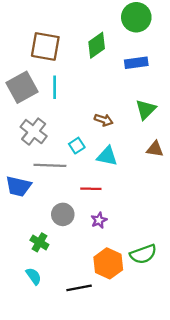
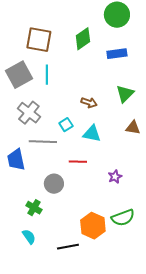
blue trapezoid: (18, 186) -> (16, 160), turned 65
purple star: (99, 220) -> (115, 177), moved

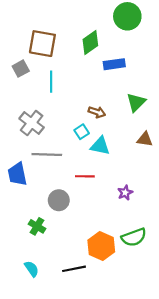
blue rectangle: (117, 54) -> (114, 64), moved
gray square: (19, 75) -> (21, 69), moved, size x0.6
cyan square: (66, 125) -> (82, 132), moved
cyan semicircle: (29, 237) -> (32, 269), moved

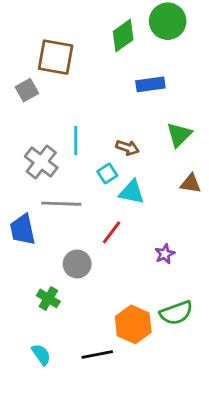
green diamond: (90, 42) -> (123, 36), moved
cyan line: (51, 82) -> (76, 140), moved
red line: (85, 176) -> (112, 232), turned -54

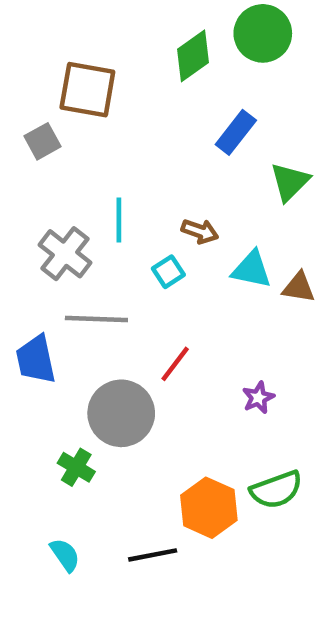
blue rectangle: (150, 84) -> (236, 132), turned -44
green triangle: (179, 135) -> (290, 182), moved
cyan triangle: (132, 192) -> (252, 269), moved
gray circle: (77, 264) -> (121, 413), size x1.5

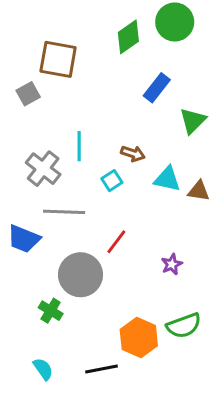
blue trapezoid: (36, 359) -> (24, 239), turned -56

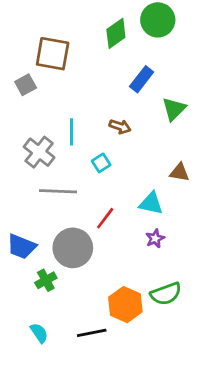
brown arrow: (133, 154) -> (120, 126), moved
cyan triangle: (167, 179) -> (151, 203), moved
blue trapezoid: (24, 239) -> (22, 247), moved
green cross: (51, 311) -> (46, 280), turned 30

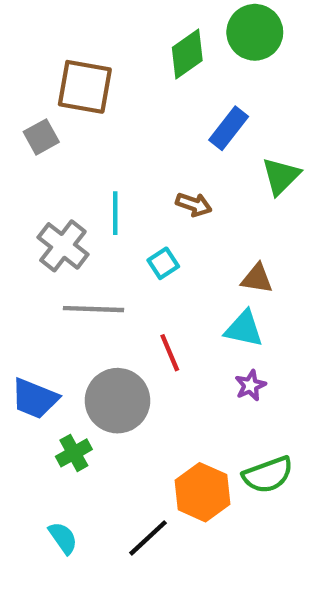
brown triangle: (179, 172) -> (257, 279), moved
red line: (105, 218) -> (170, 353), turned -60
black line: (92, 333) -> (148, 538), turned -32

